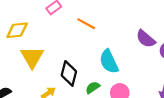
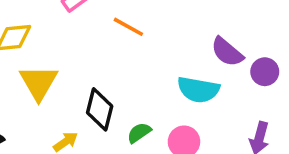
cyan semicircle: (109, 62) -> (198, 90), moved, turned -55

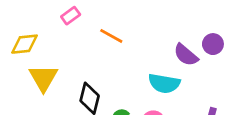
purple circle: (265, 72) -> (213, 44), moved

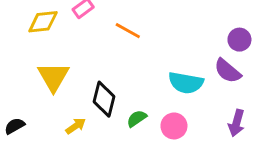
yellow diamond: (25, 44) -> (43, 22), moved
purple semicircle: (186, 55) -> (228, 71), moved

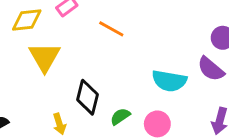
yellow triangle: (53, 77) -> (45, 57), moved
yellow arrow: (76, 126) -> (59, 124), turned 108

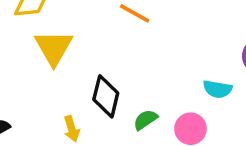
cyan semicircle: (169, 81) -> (218, 89), moved, size x0.7

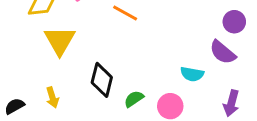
yellow arrow: (72, 129) -> (52, 97), moved

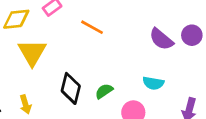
purple semicircle: (223, 52) -> (161, 39), moved
green semicircle: (134, 99) -> (104, 91), moved

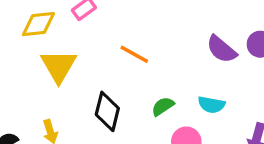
orange line: (92, 27) -> (134, 54), moved
green semicircle: (104, 91) -> (163, 106), moved

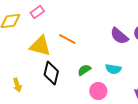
yellow triangle: (59, 66) -> (40, 46), moved, turned -45

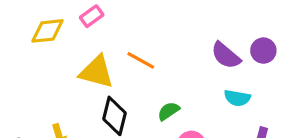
cyan semicircle: (113, 69) -> (237, 98), moved

